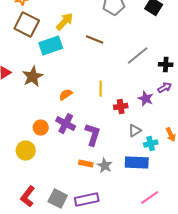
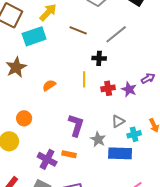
gray line: (138, 56) -> (116, 34), moved
black cross: (166, 65) -> (99, 58), moved
red cross: (121, 107) -> (108, 88), moved
purple cross: (66, 124) -> (47, 159), moved
gray star: (105, 166) -> (98, 139), moved

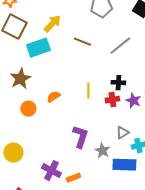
black cross: (99, 58) -> (118, 83), moved
orange circle: (24, 118) -> (28, 109), moved
orange rectangle: (69, 154) -> (73, 178), moved, turned -32

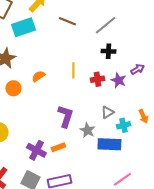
black cross: (118, 83) -> (108, 51), moved
orange rectangle: (73, 178) -> (58, 147), moved

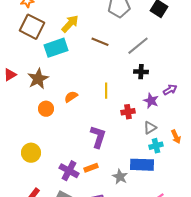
red cross: (97, 79) -> (128, 112), moved
gray triangle: (107, 112) -> (150, 128), moved
gray star: (87, 130) -> (120, 177), moved

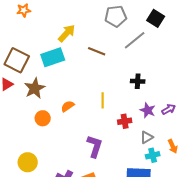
brown square: (32, 27) -> (17, 60), moved
gray line: (138, 46) -> (135, 40), moved
purple arrow: (170, 90) -> (169, 109), moved

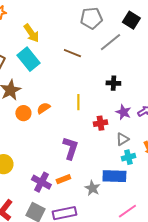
yellow arrow: (67, 33) -> (31, 33), moved, turned 102
cyan rectangle: (53, 57) -> (28, 59), turned 70
orange circle: (43, 118) -> (23, 113), moved

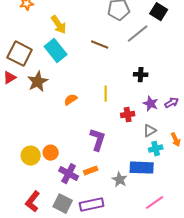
orange circle: (23, 113) -> (51, 153), moved

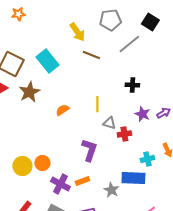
yellow arrow: (59, 25) -> (77, 32), moved
red cross: (128, 115) -> (124, 134), moved
gray triangle: (150, 131) -> (109, 123), moved, turned 48

